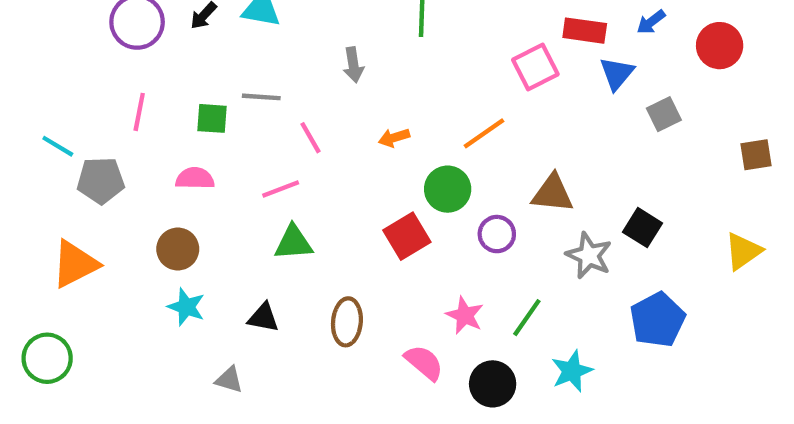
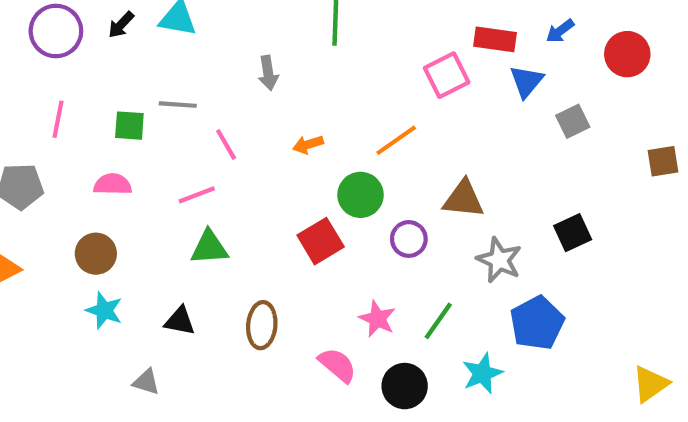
black square: (642, 228) -> (573, 233), moved, turned 33
yellow triangle: (743, 251) -> (650, 384), moved
blue pentagon: (657, 320) -> (537, 323), moved

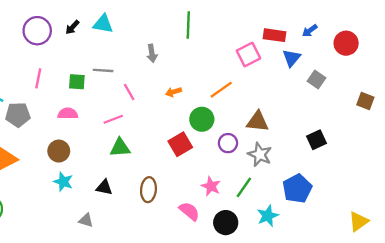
gray square: (573, 121) -> (317, 79), turned -30
brown square: (663, 161) -> (365, 101), turned 30
gray star: (499, 260) -> (260, 154), moved

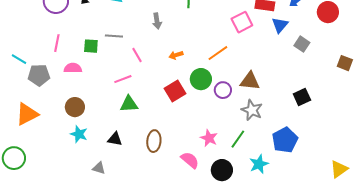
pink semicircle: (68, 114) -> (73, 68), moved
purple circle: (228, 143) -> (223, 90), moved
red square: (180, 144) -> (175, 91), moved

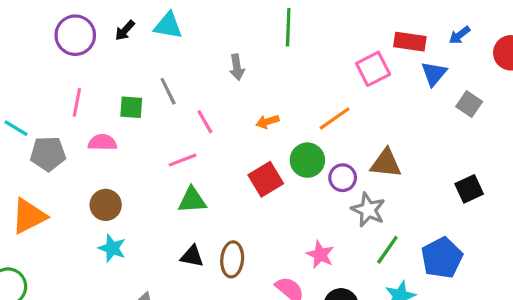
gray line: (114, 36) -> (168, 91), turned 60
gray star: (252, 110) -> (368, 210), moved
black triangle: (115, 139) -> (192, 256), moved
green line: (238, 139) -> (387, 250), moved

